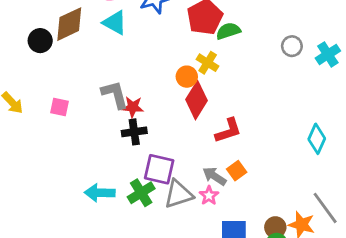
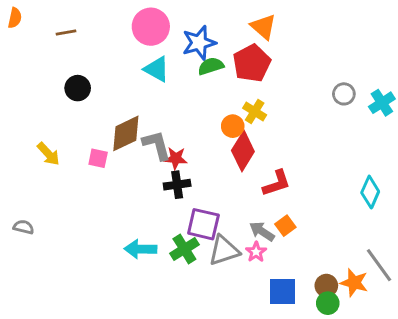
brown diamond: (69, 24) -> (126, 133), moved
green semicircle: (228, 31) -> (211, 66), moved

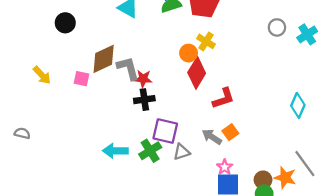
gray triangle: (224, 250) -> (182, 152), size x0.7
pink star: (256, 252) -> (225, 167), moved

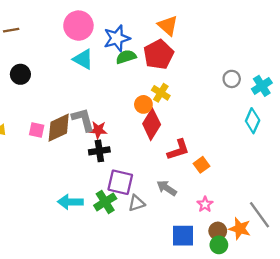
brown diamond: (104, 59) -> (59, 128), moved
cyan diamond: (298, 105) -> (253, 121), moved
orange square: (230, 132) -> (201, 165), moved
pink star: (225, 167) -> (205, 204), moved

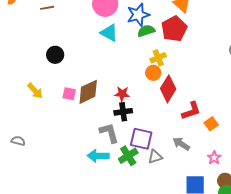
black circle: (20, 74) -> (55, 55), moved
yellow cross: (161, 93) -> (158, 58), moved, turned 35
orange circle: (143, 104) -> (153, 73), moved
gray L-shape: (83, 120) -> (109, 133), moved

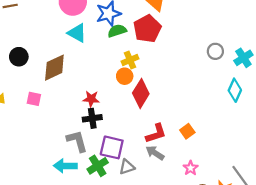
brown diamond: (88, 92) -> (54, 68), moved
red L-shape: (191, 111) -> (156, 133), moved

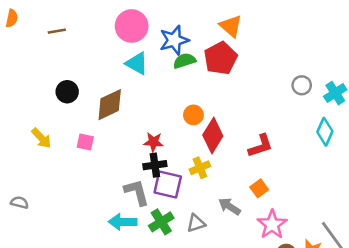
yellow cross: (130, 60) -> (200, 168), moved
orange square: (187, 131) -> (259, 188), moved
red L-shape: (156, 133) -> (260, 146), moved
purple square: (112, 147) -> (168, 185), moved
pink star: (191, 168) -> (272, 224), size x1.6

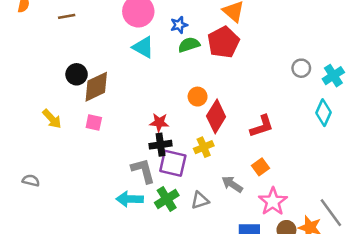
blue star: (174, 40) -> (179, 25), size x0.6
brown diamond: (110, 105) -> (96, 87), moved

